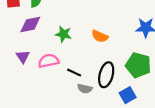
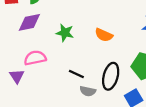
purple triangle: (23, 57) -> (17, 76), moved
pink semicircle: (48, 61) -> (35, 58), moved

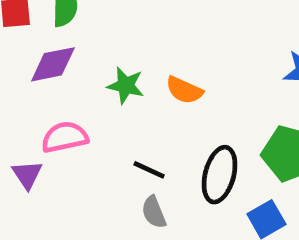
orange semicircle: (104, 35) -> (184, 90), moved
gray semicircle: (88, 91) -> (154, 212), moved, turned 56

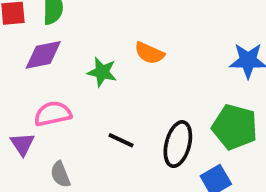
orange semicircle: (184, 90) -> (149, 53), moved
gray semicircle: (154, 212) -> (60, 174), moved

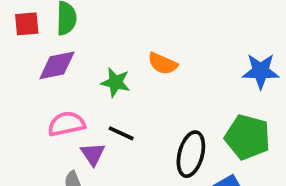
black line: (121, 140) -> (121, 133), moved
purple triangle: (22, 144) -> (93, 154), moved

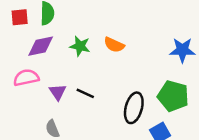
green star: (115, 82) -> (80, 46), moved
pink semicircle: (66, 124) -> (26, 78), moved
purple triangle: (93, 154) -> (58, 92), moved

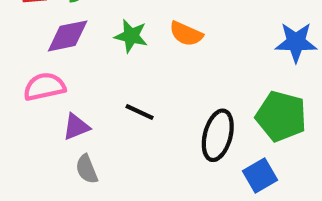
purple triangle: (58, 92) -> (76, 127), moved, turned 42

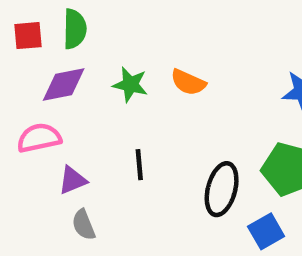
black line: (140, 112) -> (139, 165), turned 60

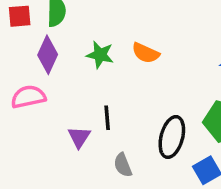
purple diamond: (64, 85) -> (48, 55), turned -54
purple triangle: (72, 180) -> (79, 137), moved, turned -35
gray semicircle: (84, 225) -> (123, 165), moved

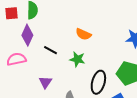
green star: (100, 55) -> (77, 59), moved
black line: (107, 118) -> (50, 50), moved, turned -56

